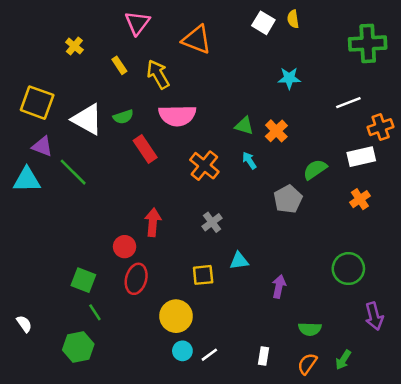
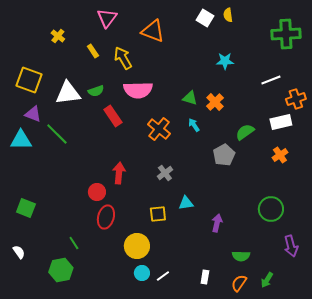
white triangle: (87, 119) -> (68, 93), turned -36
green square: (83, 280) -> (26, 208), moved

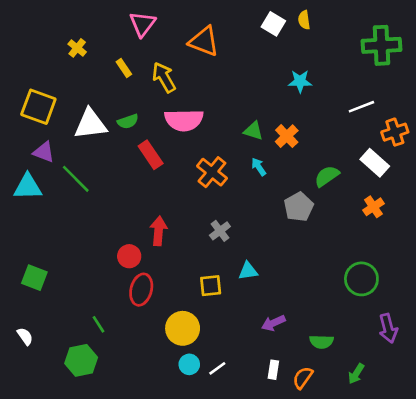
white rectangle: (281, 122) -> (375, 163), turned 55
purple arrow: (217, 223) -> (273, 323), moved, turned -126
orange semicircle: (239, 283) -> (303, 378), moved

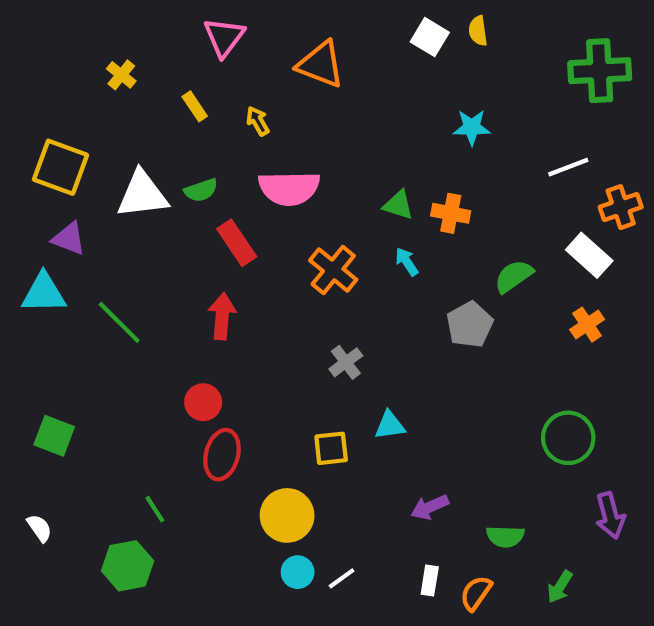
yellow arrow: (164, 77) -> (258, 121), size x0.6
orange cross: (287, 136) -> (451, 213), turned -35
green line: (76, 179) -> (119, 322), moved
red arrow: (159, 231) -> (222, 316), moved

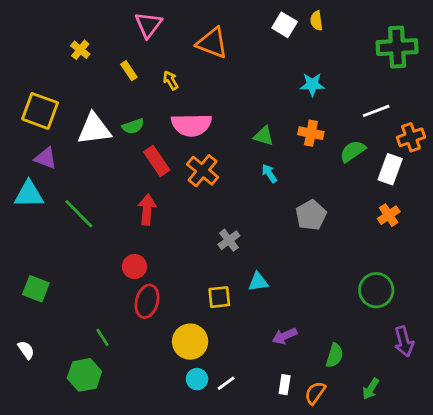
orange cross: (451, 213) -> (311, 133), moved
white rectangle: (589, 255) -> (390, 169), turned 68
orange cross: (333, 270) -> (203, 171), moved
green semicircle: (514, 276) -> (353, 151), moved
green semicircle: (505, 536) -> (335, 355), turned -75

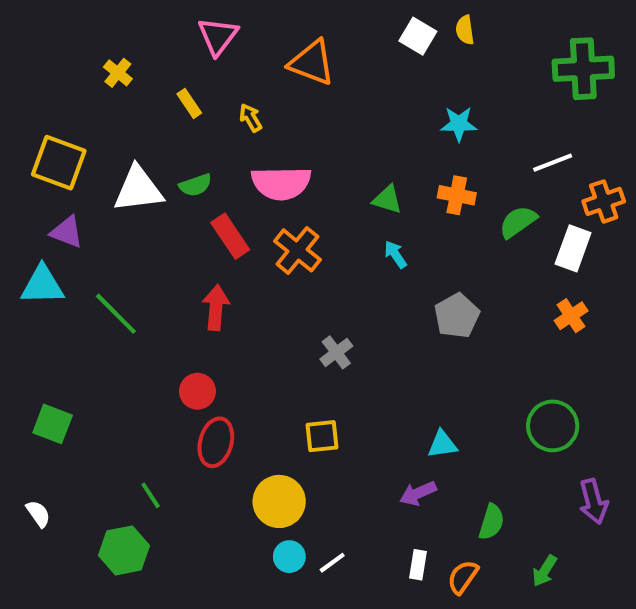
cyan triangle: (258, 282) -> (442, 444), moved

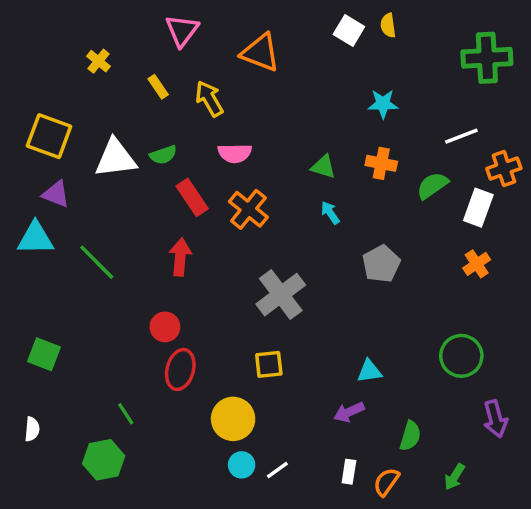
yellow arrow: (251, 118) -> (209, 99), size x1.5
pink semicircle: (281, 183) -> (235, 153), size x0.7
gray cross: (336, 352) -> (281, 295), size x1.8
white semicircle: (38, 514) -> (32, 429), turned 40

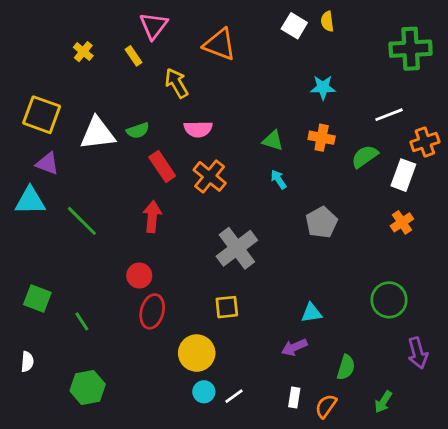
yellow rectangle: (158, 87) -> (134, 56), moved
green line: (126, 414) -> (82, 321), moved

